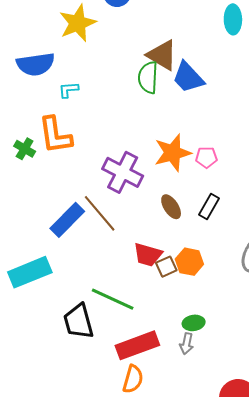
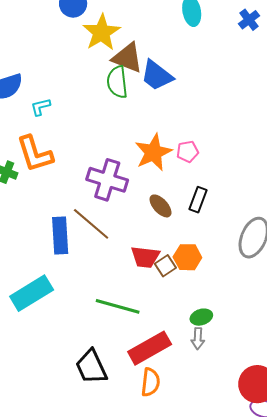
yellow star: (78, 23) -> (101, 32), moved
blue rectangle: (67, 220) -> (60, 235), turned -39
black trapezoid: (79, 321) -> (91, 367), moved

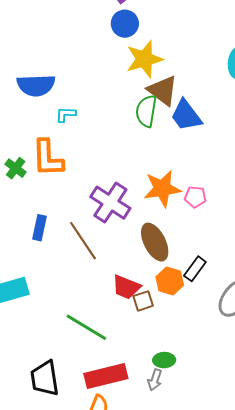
black rectangle: (198, 200) -> (195, 269), moved
brown ellipse: (161, 206) -> (155, 242), size x1.5
blue rectangle: (60, 235) -> (39, 228), moved, size x0.7
orange hexagon: (187, 257) -> (170, 281), moved

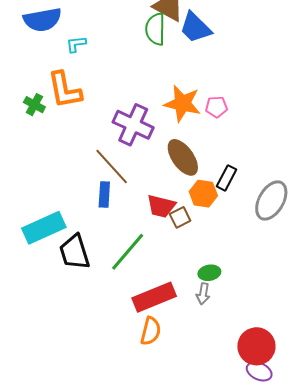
orange star: (162, 189) -> (182, 103), turned 30
blue rectangle: (39, 228) -> (104, 194), moved
green line: (86, 327) -> (128, 252), turned -72
black trapezoid: (45, 378) -> (75, 252), moved

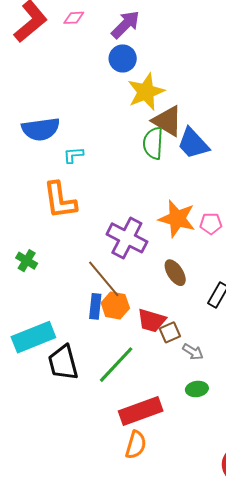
green cross: (34, 105) -> (27, 261), moved
brown ellipse: (183, 157) -> (175, 273), size x0.7
orange hexagon: (203, 194) -> (115, 305), moved
gray arrow: (203, 294) -> (193, 352), moved, turned -70

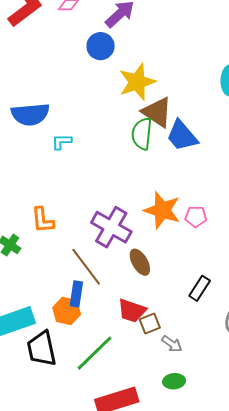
blue circle: (123, 58) -> (101, 46), moved
orange L-shape: (60, 200) -> (43, 220), moved, size x0.7
brown ellipse: (175, 273) -> (140, 262), moved
orange hexagon: (115, 305) -> (67, 311), moved

